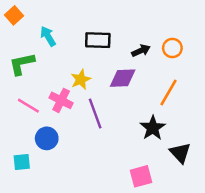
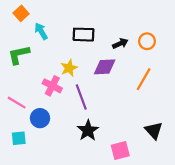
orange square: (14, 15) -> (21, 13), moved
pink line: (28, 106) -> (17, 103), moved
black star: (153, 128) -> (88, 130), moved

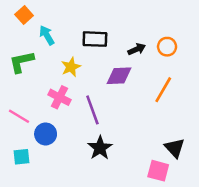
yellow star: (69, 68) -> (71, 67), moved
pink square: (120, 150) -> (158, 171), moved, turned 30

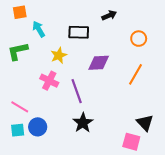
orange square: (24, 15) -> (20, 12), turned 32
black arrow: (137, 49) -> (109, 15), moved
pink line: (19, 116) -> (20, 107), moved
blue circle: (46, 134) -> (38, 127), moved

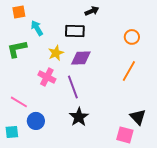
black arrow: (109, 15) -> (92, 11), moved
purple diamond: (99, 63) -> (81, 58), moved
cyan square: (18, 130) -> (12, 132), moved

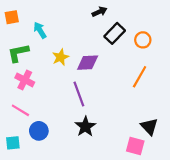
orange square: (19, 12) -> (12, 17), moved
black rectangle: (75, 31) -> (115, 33), moved, turned -48
pink cross: (47, 77) -> (25, 80), moved

